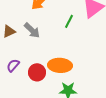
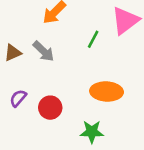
orange ellipse: (60, 65) -> (107, 91), moved

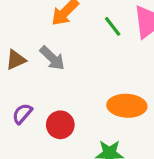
green line: (93, 39) -> (113, 26), moved, turned -66

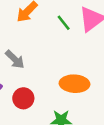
gray arrow: (52, 58) -> (15, 59), moved

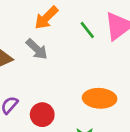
gray arrow: (15, 59) -> (37, 49), moved

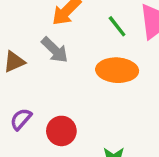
orange ellipse: (100, 98) -> (117, 70), moved

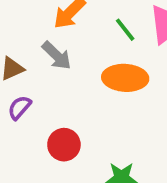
purple semicircle: (21, 119) -> (19, 108), moved

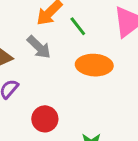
green line: (125, 30) -> (78, 26), moved

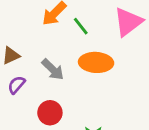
gray arrow: (39, 47) -> (53, 69), moved

